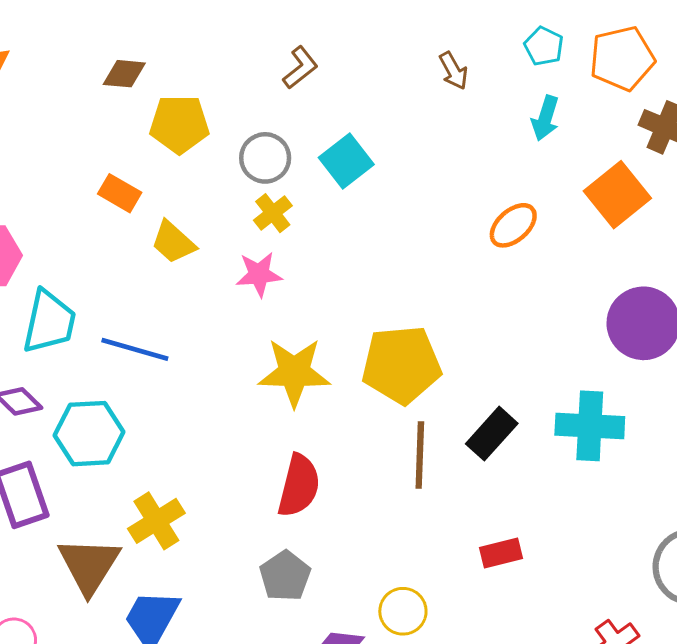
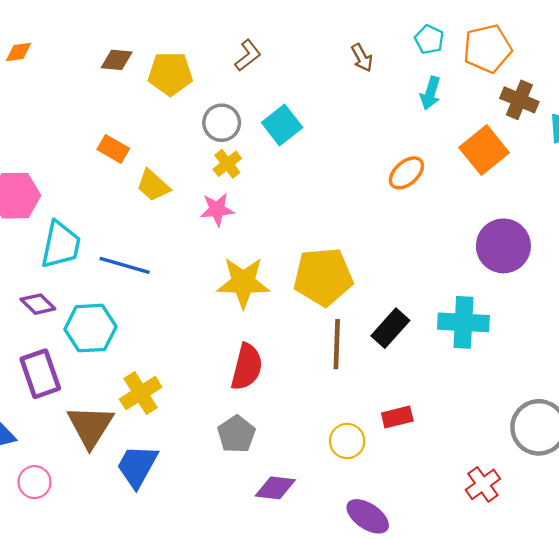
yellow pentagon: (179, 124) -> (170, 74), moved
yellow circle: (403, 611) -> (347, 441), moved

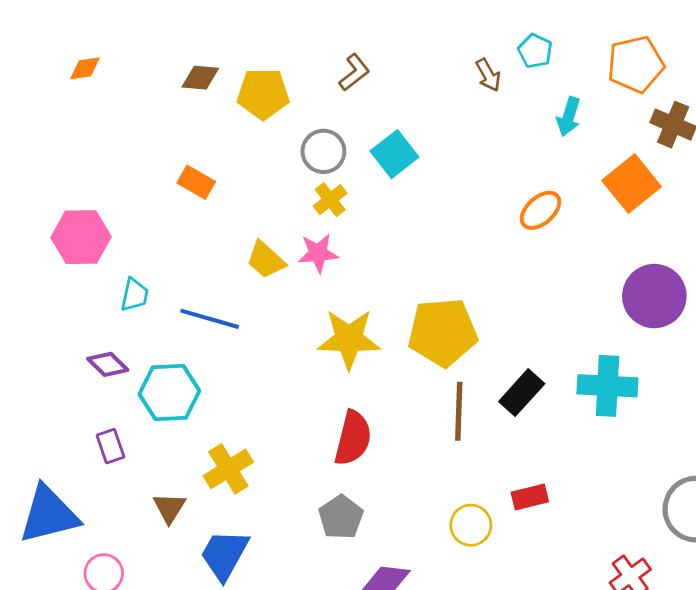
cyan pentagon: (429, 39) -> (535, 51), moved
yellow trapezoid: (153, 185) -> (266, 260), moved
cyan trapezoid: (61, 245) -> (135, 295), size x0.6
purple rectangle: (40, 374) -> (110, 446), size x0.6
brown triangle: (90, 426) -> (169, 508), size x0.6

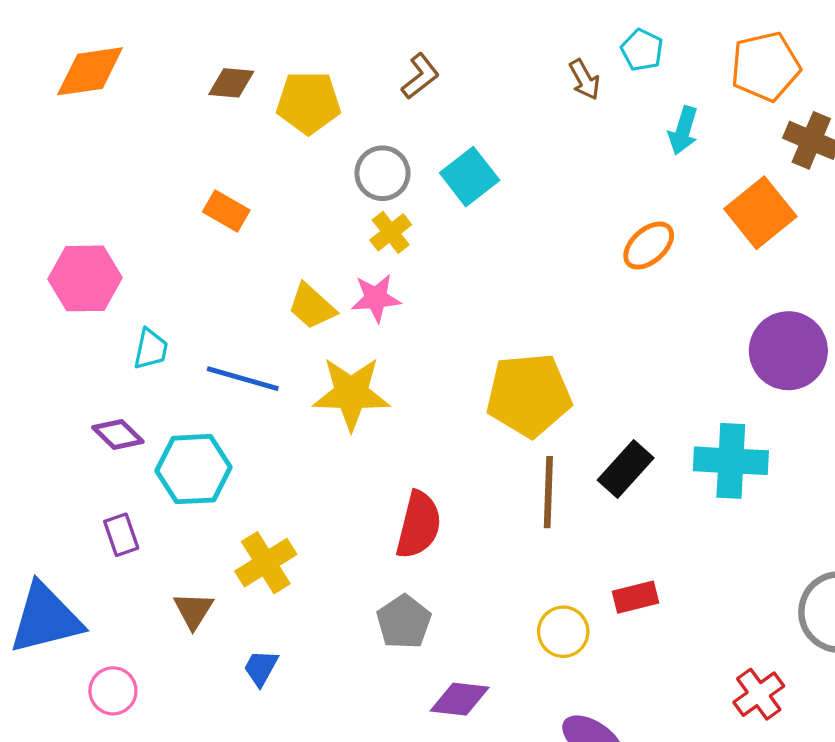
orange diamond: (85, 68) -> (90, 71), size x1.8
yellow star: (349, 339) -> (351, 393), moved
blue trapezoid: (224, 555) -> (261, 668), size x0.6

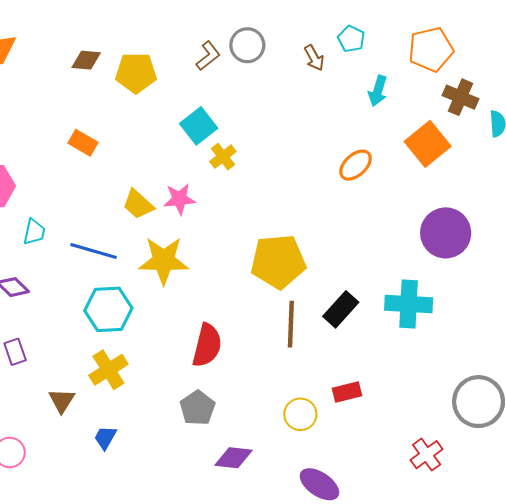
gray circle: (382, 173) -> (247, 45), moved
cyan square: (470, 177) -> (199, 126), moved
yellow cross: (391, 232) -> (223, 157), moved
cyan hexagon: (193, 469) -> (108, 309), moved

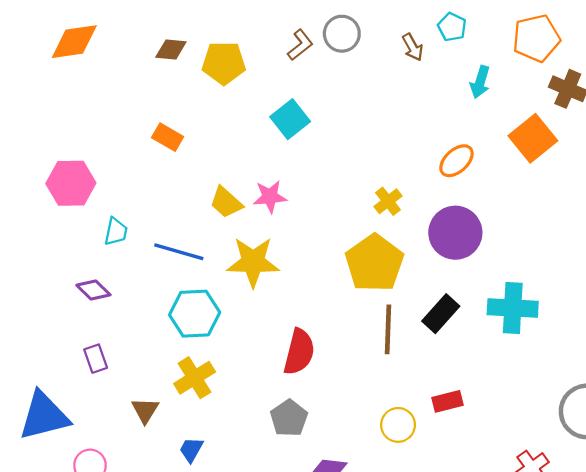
yellow cross: (223, 157) -> (388, 201), moved
purple circle: (446, 233) -> (455, 233), moved
yellow pentagon: (278, 262) -> (374, 263), turned -30

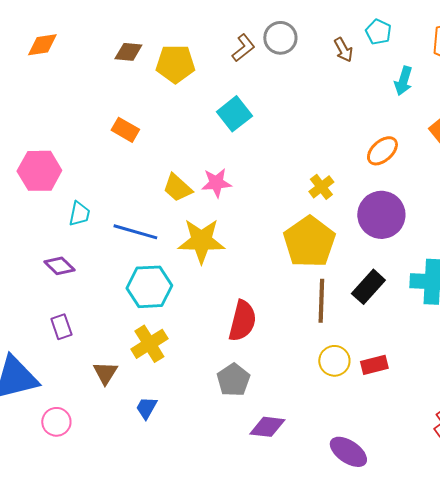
orange diamond: (74, 42) -> (42, 45), size x0.7
yellow circle: (398, 425) -> (334, 361), moved

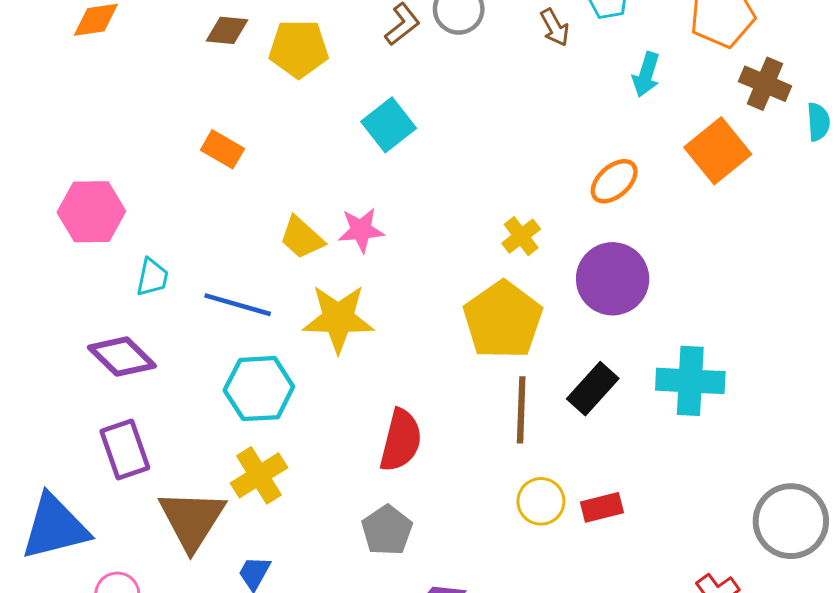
purple diamond: (59, 266) -> (122, 357), size x1.4
purple rectangle: (61, 327) -> (125, 450), size x1.5
brown triangle: (105, 373) -> (192, 520), size x1.8

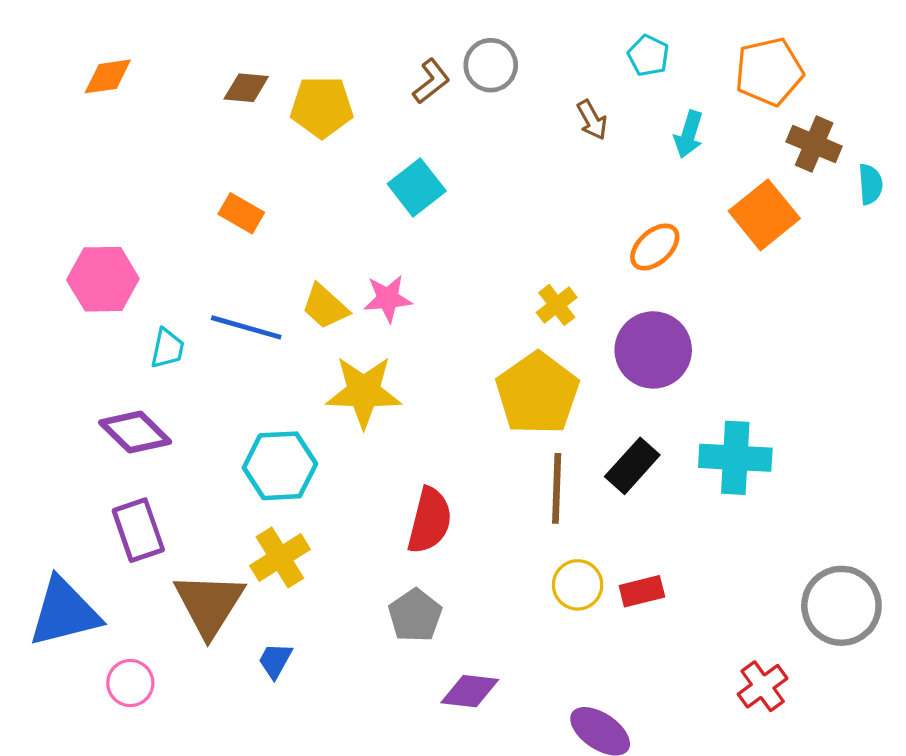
brown arrow: (555, 27) -> (592, 120), moved
blue line: (238, 305) -> (246, 327), moved

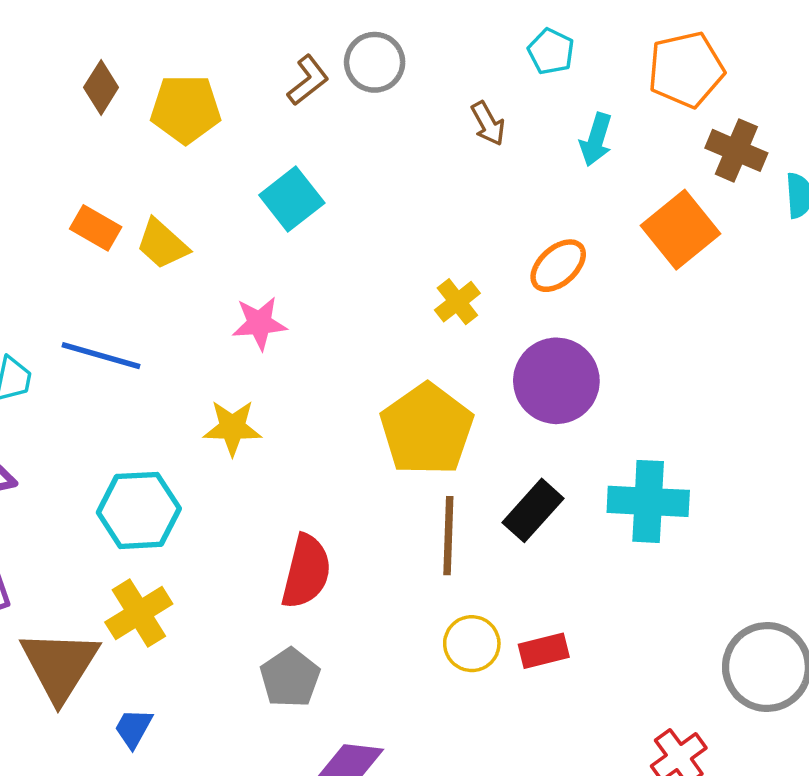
brown diamond: (246, 88) -> (101, 87), turned -63
yellow cross: (557, 305) -> (457, 302), moved
yellow trapezoid: (325, 307) -> (162, 244), moved
yellow star: (364, 392) -> (232, 428), size x0.7

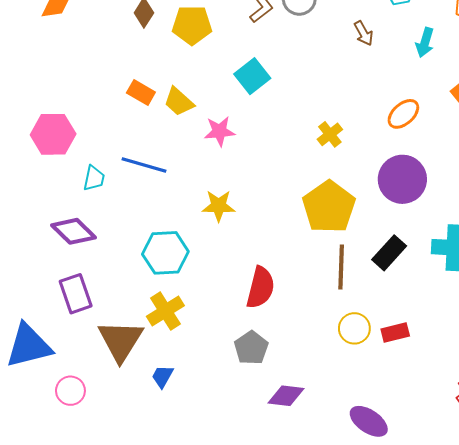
yellow cross: (457, 302) -> (330, 134), moved
pink star: (259, 323) -> (220, 131), moved

